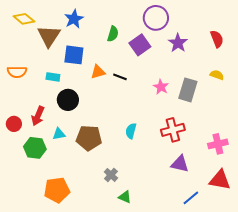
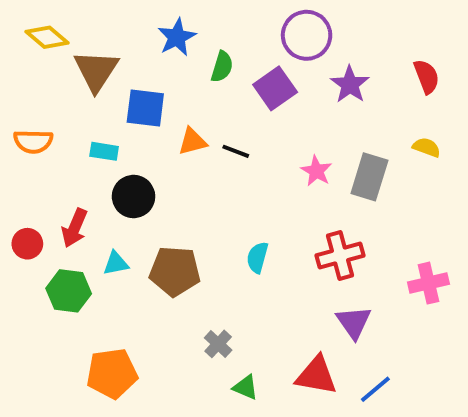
blue star: (74, 19) -> (177, 37), moved
purple triangle: (180, 164) -> (354, 322), turned 42
red triangle: (220, 180) -> (316, 375), moved

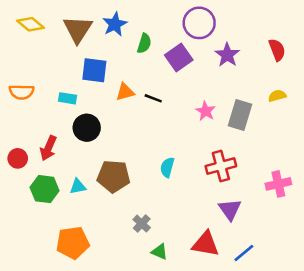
brown triangle: (96, 71) -> (78, 29), moved
yellow semicircle: (427, 147) -> (277, 96), turned -36
cyan triangle: (116, 263) -> (78, 186), moved

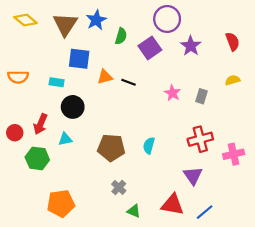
gray rectangle: (240, 115) -> (201, 96), size x0.6
red cross: (221, 166) -> (200, 139), moved
cyan semicircle: (167, 167) -> (149, 146), moved
brown pentagon: (114, 176) -> (111, 148), moved
cyan triangle: (78, 186) -> (65, 139), moved

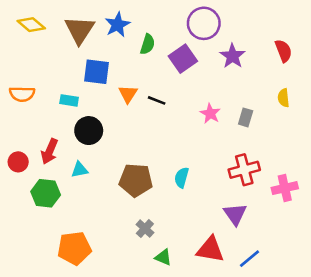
orange triangle: (105, 77) -> (128, 94), turned -42
yellow semicircle: (233, 80) -> (283, 98), turned -80

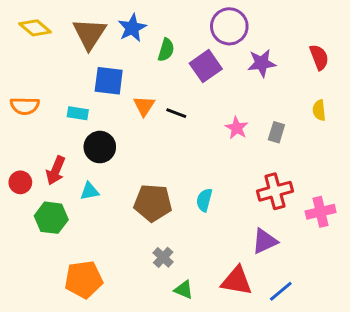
purple star: (232, 56) -> (262, 63), turned 30
purple triangle: (235, 214) -> (265, 241), turned 40

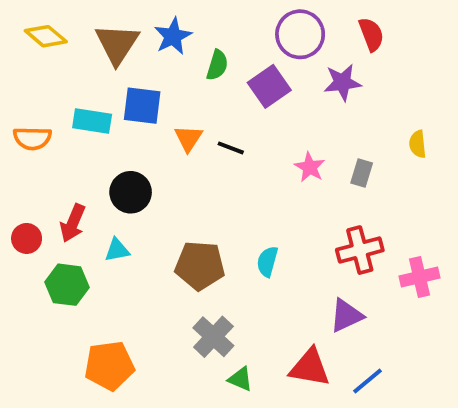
red semicircle: (319, 57) -> (371, 34), moved
cyan rectangle: (78, 113) -> (92, 121), moved, size x1.4
gray cross: (163, 257) -> (213, 337), size x1.5

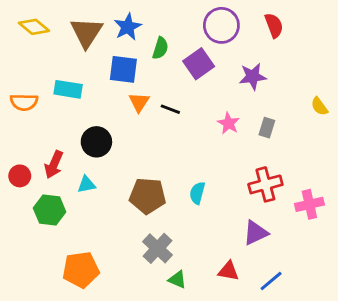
purple star: (342, 82) -> (253, 77), moved
blue square: (142, 106) -> (123, 69), moved
yellow semicircle: (418, 144) -> (319, 106), moved, turned -30
red triangle: (310, 368) -> (228, 271), size x0.7

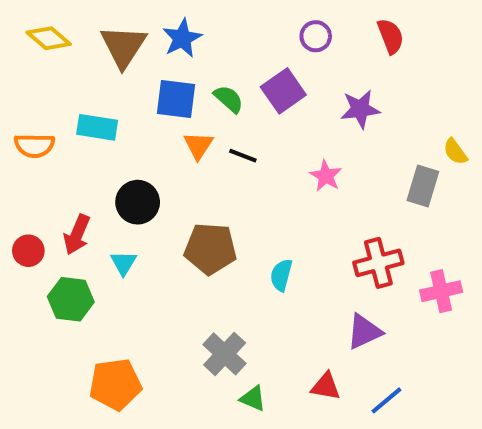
purple circle: (221, 25) -> (316, 36), size x0.6
green semicircle: (160, 48) -> (229, 99), moved, turned -65
gray rectangle: (267, 128) -> (423, 186), moved, size x1.4
cyan triangle: (86, 184) -> (123, 263), turned -48
brown pentagon: (148, 196) -> (210, 249), moved

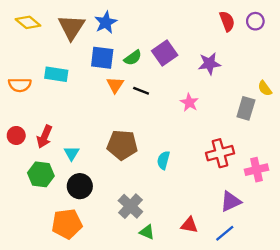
purple circle: (316, 36) -> (255, 21), moved
green semicircle: (229, 99) -> (133, 58), turned 102
black circle: (138, 202) -> (80, 186), moved
red circle: (28, 251) -> (16, 135), moved
purple triangle: (364, 332) -> (231, 201), moved

